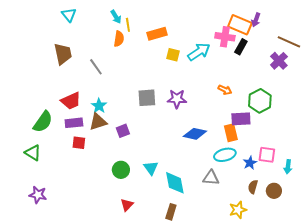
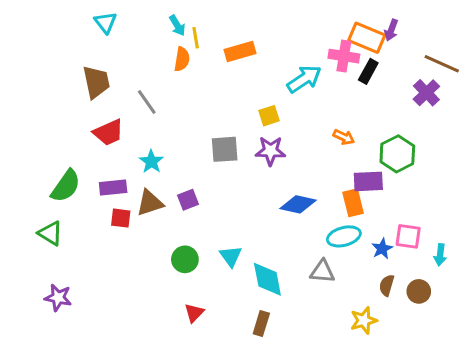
yellow square: (173, 55) -> (269, 116), moved, turned -32
red trapezoid: (71, 101) -> (109, 132), moved
brown triangle: (98, 122) -> (150, 203), moved

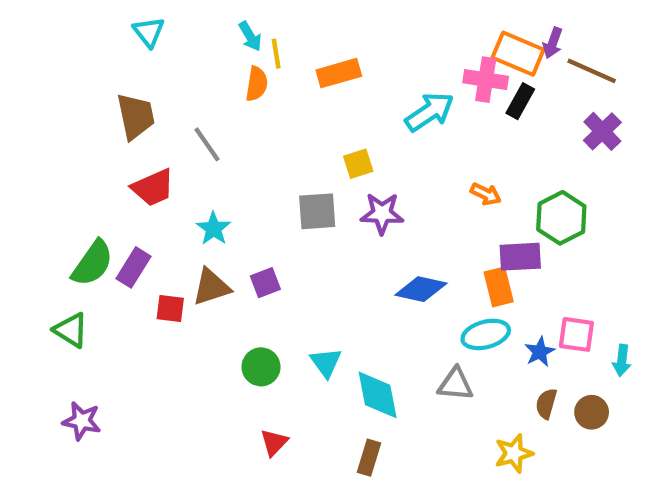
brown line: (442, 64) -> (592, 71), moved
yellow square: (269, 116) -> (358, 164), moved
purple rectangle: (113, 188) -> (134, 267), moved, turned -52

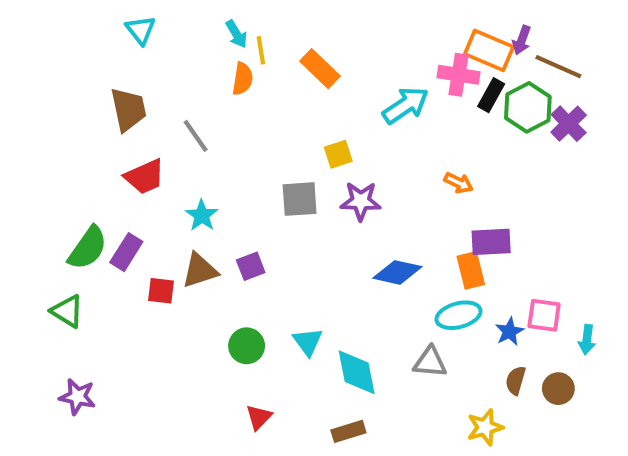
orange rectangle: (339, 73) -> (320, 69), turned 60
green hexagon: (561, 218) -> (528, 107), moved
brown rectangle: (369, 458) -> (348, 431), turned 56

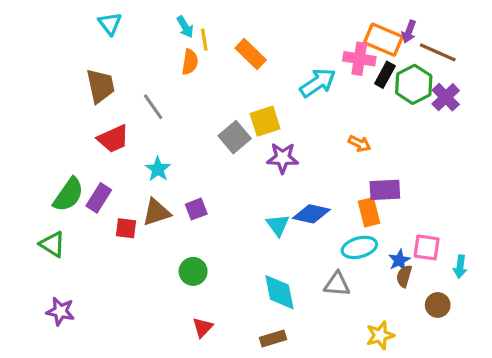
yellow square: (338, 154) -> (265, 121), size x1.4
gray square: (300, 199) -> (235, 137), moved, turned -36
cyan triangle: (308, 342) -> (278, 225), moved
brown semicircle: (516, 380) -> (404, 276), moved

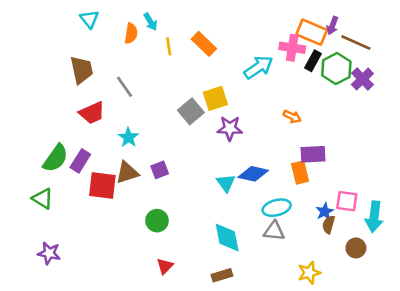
yellow line: (204, 40) -> (169, 46), moved
orange semicircle: (190, 62) -> (131, 33), moved
red square: (126, 228) -> (102, 186), size x1.6
cyan ellipse: (359, 247) -> (277, 208), moved
cyan arrow: (460, 267) -> (374, 217), size x1.6

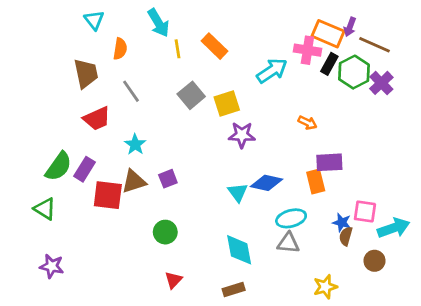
cyan arrow: (150, 22) -> (158, 23), size x1.5
orange semicircle: (131, 33) -> (120, 49), moved
gray square: (191, 111) -> (191, 95), moved
blue star: (325, 212) -> (342, 222), turned -30
cyan arrow: (374, 217) -> (394, 228), turned -116

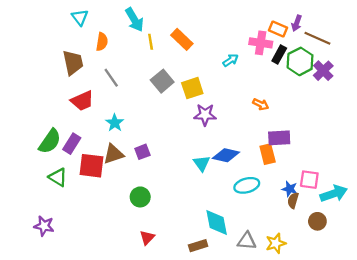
orange rectangle: (328, 34) -> (278, 29), size x0.7
cyan arrow: (272, 71) -> (231, 60), size x0.6
green triangle: (45, 209) -> (58, 177), moved
gray triangle: (288, 243) -> (247, 241), moved
cyan diamond: (239, 250) -> (217, 222), moved

